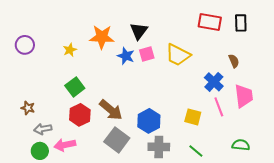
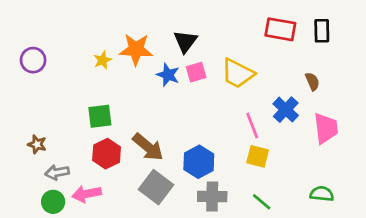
yellow star: (70, 50) -> (103, 60), moved
green square: (75, 87) -> (100, 116), turned 30
pink line: (219, 107) -> (252, 126), moved

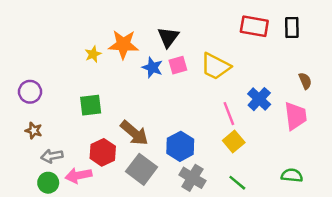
purple circle: (33, 60) -> (30, 92), moved
brown semicircle: (312, 81) -> (305, 81), moved
red hexagon: (107, 154) -> (103, 152), moved
yellow square: (258, 156) -> (234, 141), turned 35
gray cross: (212, 196) -> (192, 178), turned 30

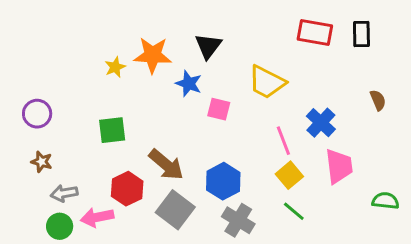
pink square: (178, 65) -> (219, 109), moved, turned 30
pink trapezoid: (296, 116) -> (339, 166), moved
green semicircle: (292, 175) -> (385, 201), moved
green line: (237, 183) -> (294, 211), moved

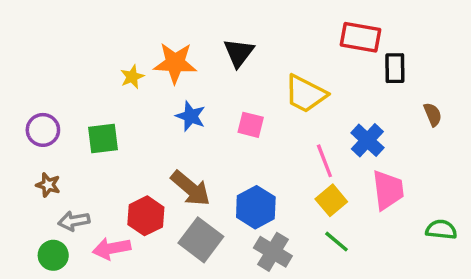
black rectangle: (361, 34) -> (395, 68), moved
blue star: (189, 84) -> (191, 116), moved
green square: (112, 130) -> (103, 139), moved
green circle: (60, 226) -> (53, 255), moved

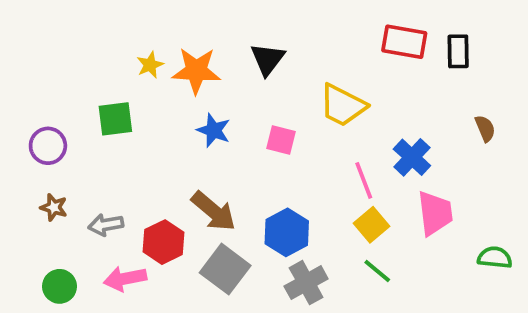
black rectangle: (395, 68) -> (458, 51), moved
yellow star: (132, 77) -> (150, 65), moved
green square: (103, 139) -> (115, 119), moved
gray arrow: (74, 221) -> (106, 225), moved
gray cross: (273, 252) -> (306, 283), turned 30

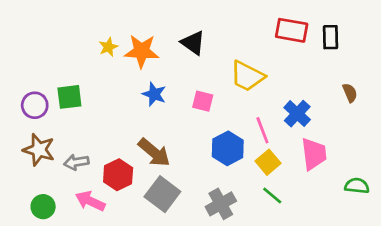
black triangle: (268, 59) -> (193, 43), turned -32
green square: (115, 119) -> (69, 97), moved
brown star: (54, 207) -> (39, 150), size x1.6
blue hexagon: (287, 232) -> (228, 148), moved
pink arrow: (125, 279) -> (90, 201), turned 36

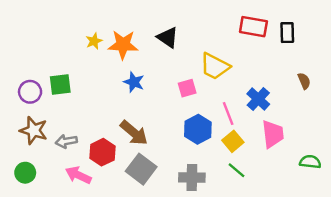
pink square: (203, 101) -> (187, 88), moved, turned -30
gray cross: (221, 204) -> (192, 178), turned 30
green circle: (43, 207) -> (25, 173), moved

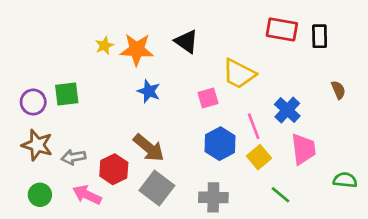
green line: (237, 170) -> (281, 195), moved
green circle: (25, 173) -> (40, 195), moved

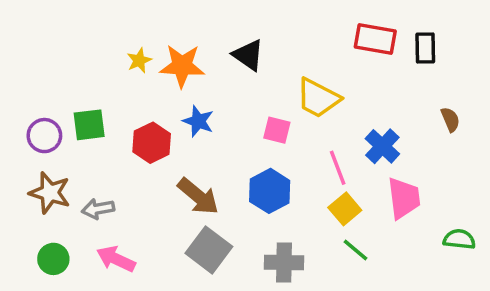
pink square: (208, 98) -> (277, 130), turned 30
blue hexagon: (220, 144) -> (270, 191), moved
red hexagon: (114, 169) -> (152, 143), moved
green line: (281, 195) -> (356, 250), moved

